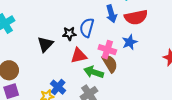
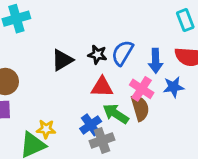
blue arrow: (111, 14) -> (156, 61), moved
blue cross: (58, 87) -> (91, 125), moved

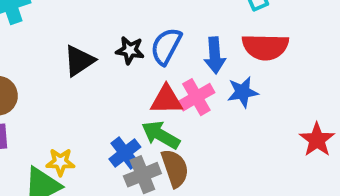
red triangle: (102, 87) -> (166, 100), moved
pink cross: (142, 89) -> (196, 97), turned 30
brown semicircle: (140, 108) -> (175, 168), moved

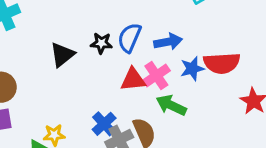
red semicircle: (265, 47) -> (222, 63), moved
blue arrow: (215, 55) -> (168, 42), turned -92
green arrow: (161, 135) -> (171, 105), moved

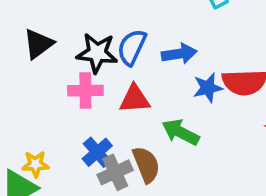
black star: (101, 43) -> (97, 53), size x1.5
black triangle: (62, 55) -> (38, 44), moved
pink cross: (156, 75) -> (85, 91), moved, turned 32

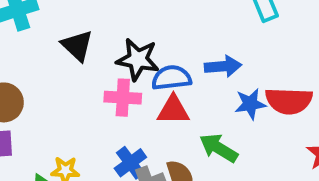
black triangle: (38, 44) -> (77, 46), turned -44
blue semicircle: (132, 47) -> (171, 78), moved, turned 54

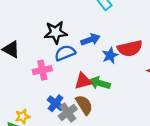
black star: (138, 59) -> (56, 32), moved
red triangle: (173, 110) -> (83, 81), moved

